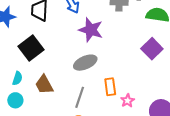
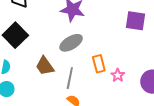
purple square: (152, 49) -> (136, 21), turned -30
brown trapezoid: (44, 85) -> (45, 66), moved

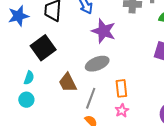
pink star: (118, 75) -> (122, 111), moved

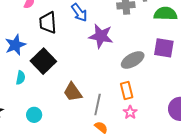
blue star: (18, 16) -> (15, 45), moved
gray ellipse: (97, 64) -> (133, 60), moved
cyan semicircle: (29, 78) -> (21, 78), moved

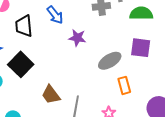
purple star: (101, 36) -> (77, 38), size x0.7
orange rectangle: (127, 90) -> (124, 85), moved

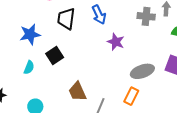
black square: (21, 64) -> (55, 56), size x0.7
orange rectangle: (124, 85) -> (131, 96), moved, turned 30

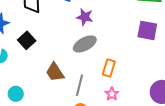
gray ellipse: (142, 71) -> (85, 44), moved

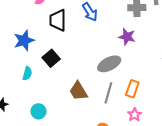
purple star: (85, 17) -> (127, 37), moved
gray line: (79, 85) -> (108, 93), moved

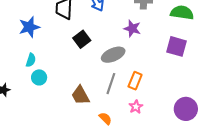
black square: (51, 58) -> (82, 39), moved
brown trapezoid: (78, 91) -> (80, 95), moved
cyan circle: (38, 111) -> (39, 77), moved

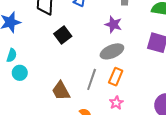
gray ellipse: (113, 55) -> (112, 51), moved

